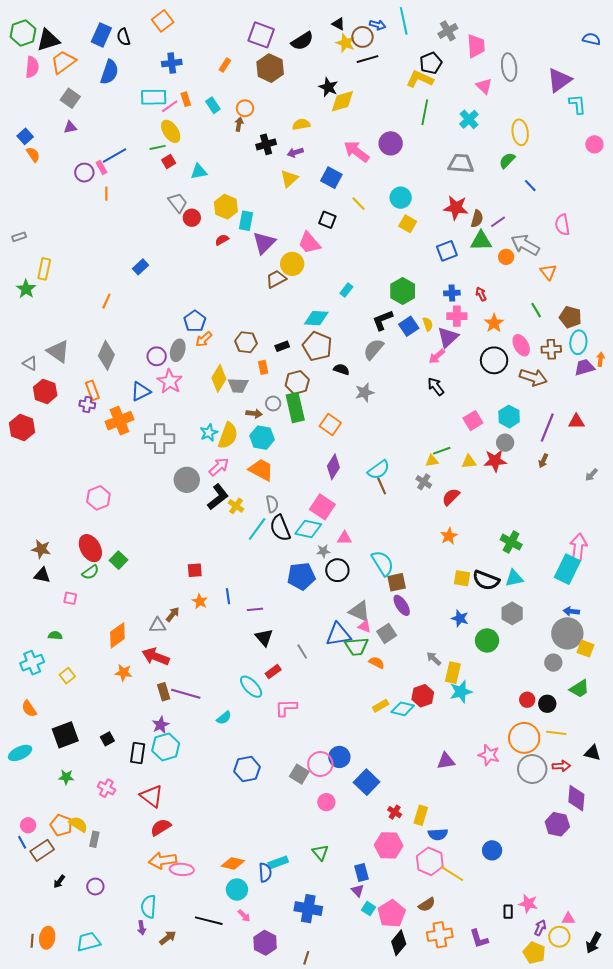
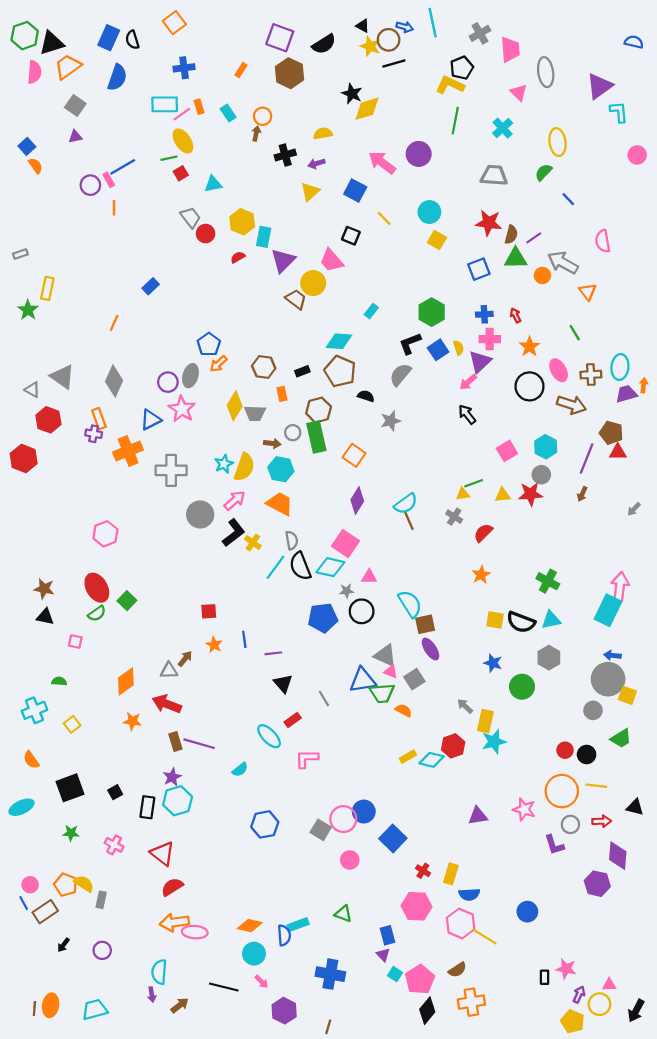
brown trapezoid: (276, 279) -> (296, 299), turned 65
brown pentagon: (570, 317) -> (611, 433), moved
gray circle: (532, 769) -> (570, 824), size x0.6
green triangle: (320, 852) -> (343, 914), turned -30
purple L-shape: (479, 939) -> (554, 845), moved

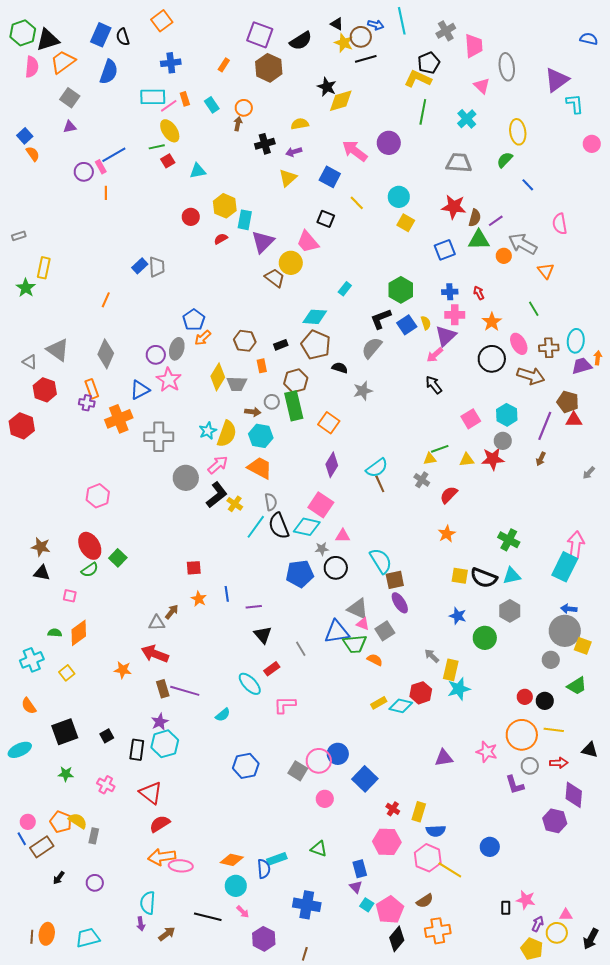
gray trapezoid: (190, 217) -> (157, 267), moved, turned 35
orange diamond: (126, 681) -> (79, 633), moved

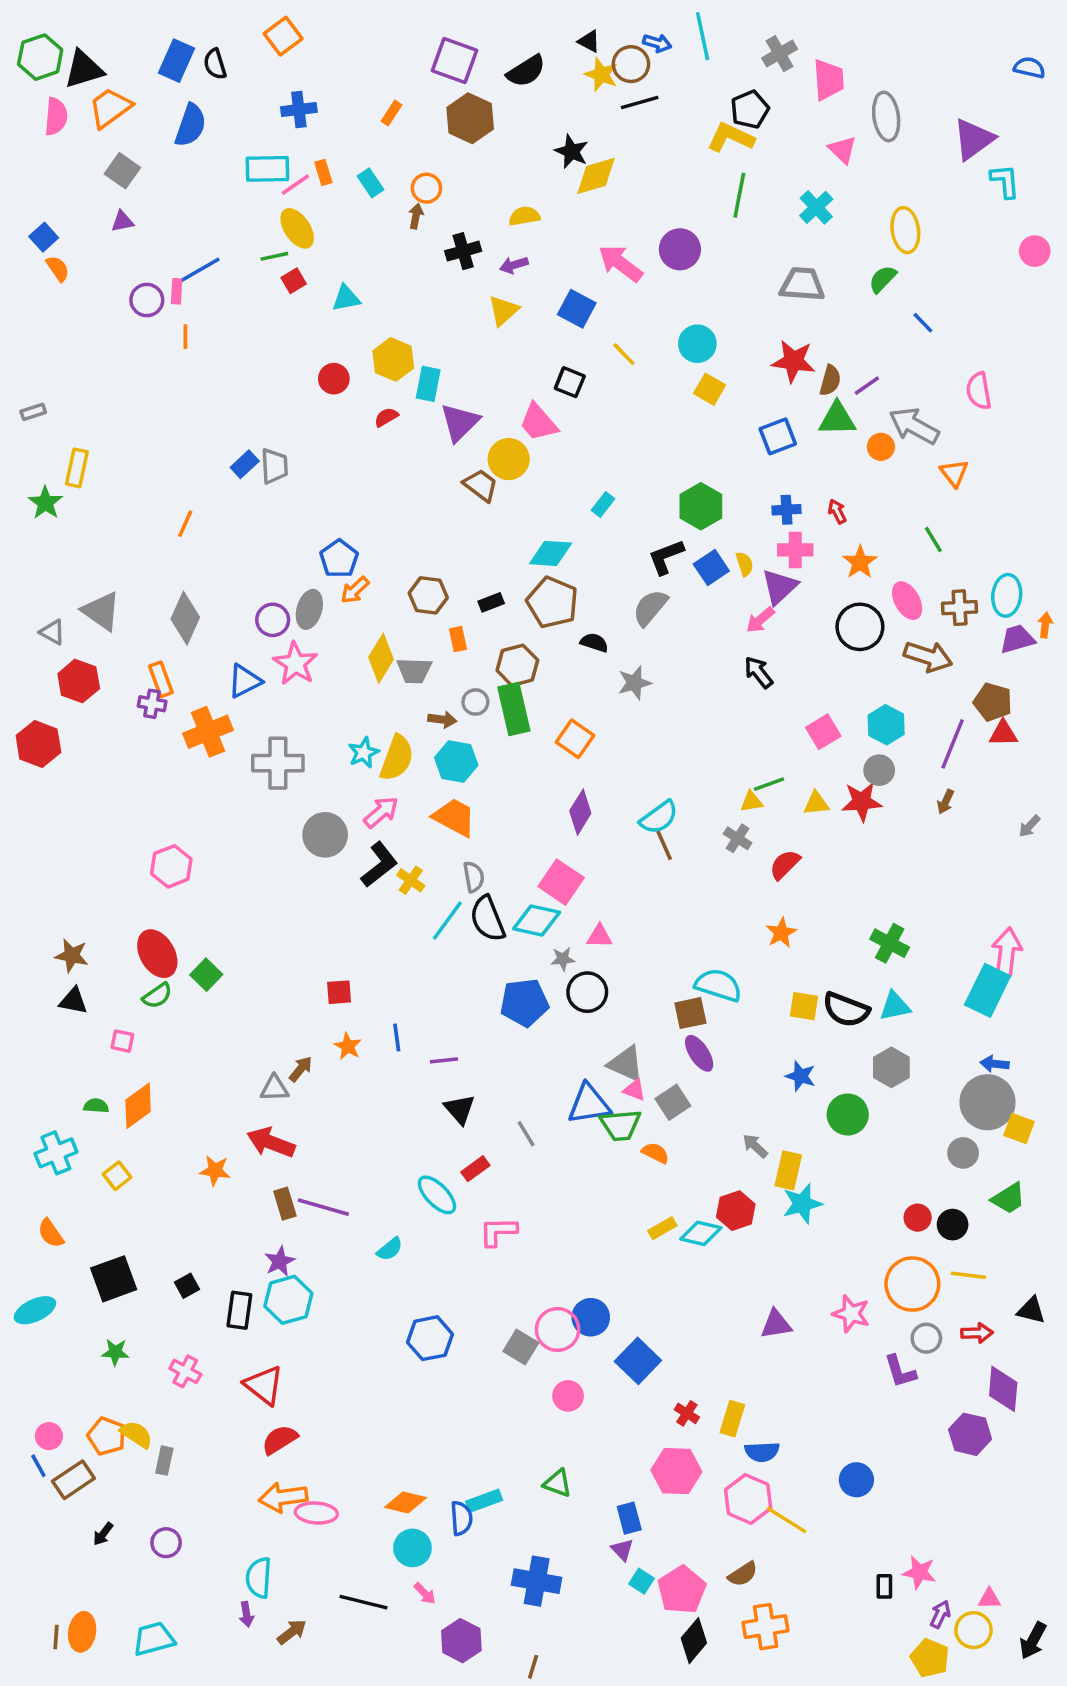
pink rectangle: (101, 167) -> (177, 291), turned 32
cyan semicircle: (381, 561) -> (718, 985), moved, turned -40

